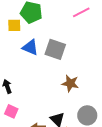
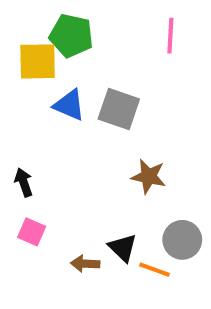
pink line: (81, 12) -> (170, 36), turned -60
yellow square: (14, 25) -> (38, 61), size x1.5

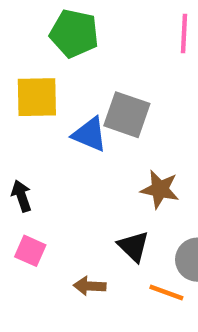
yellow square: (38, 61) -> (37, 97), moved
blue triangle: (69, 105) -> (90, 134), moved
black triangle: (123, 248) -> (133, 246), moved

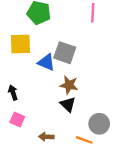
brown star: (160, 189) -> (69, 85), moved
black triangle: (133, 246) -> (68, 104), moved

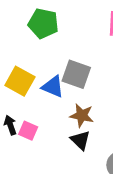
yellow square: (20, 44) -> (20, 81), moved, turned 30
pink square: (17, 119) -> (28, 131), moved

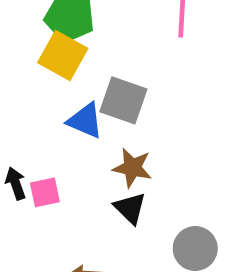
yellow square: (20, 81) -> (63, 56), moved
pink square: (28, 131) -> (45, 192), turned -36

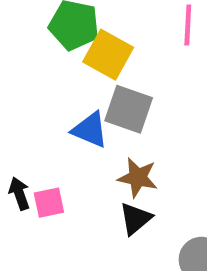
yellow square: (63, 56) -> (108, 55), moved
black triangle: (130, 208) -> (135, 219), turned 36

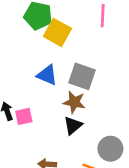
gray square: (129, 109) -> (82, 76), moved

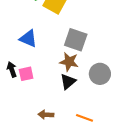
blue triangle: (47, 75) -> (28, 39), moved
gray circle: (110, 149) -> (100, 74), moved

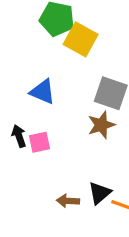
brown star: (69, 62) -> (101, 125), turned -30
black triangle: (68, 82) -> (100, 193), moved

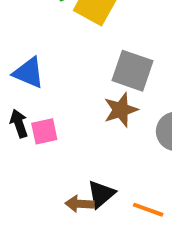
blue triangle: (43, 92) -> (29, 73), moved
black triangle: (100, 193) -> (101, 194), moved

